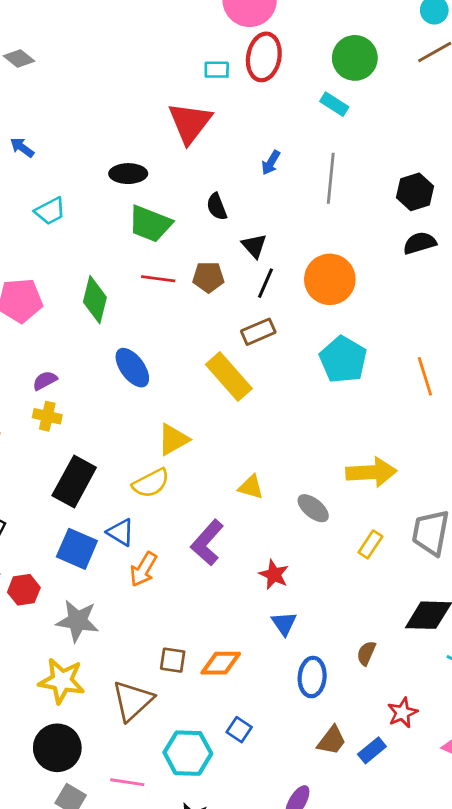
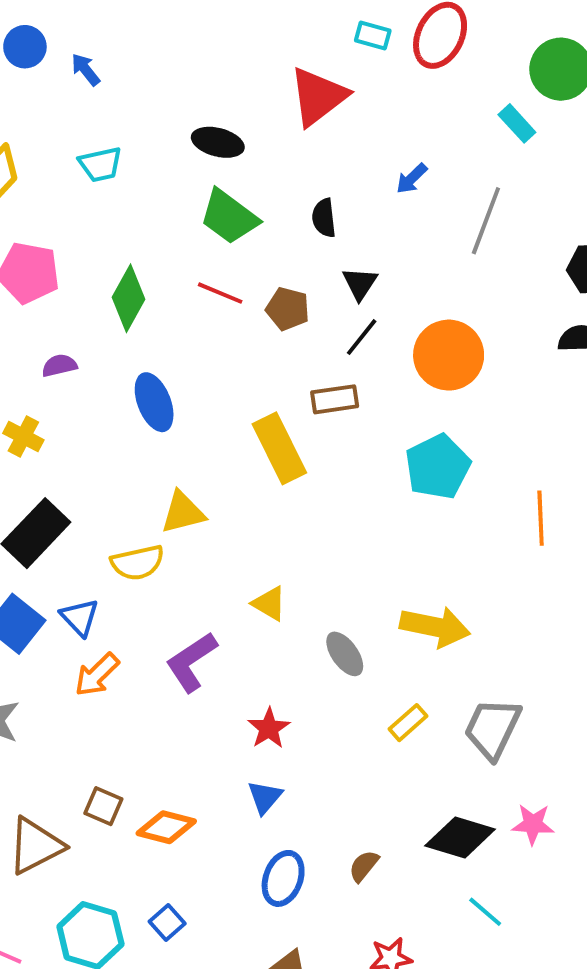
purple semicircle: (45, 381) -> (59, 365), moved

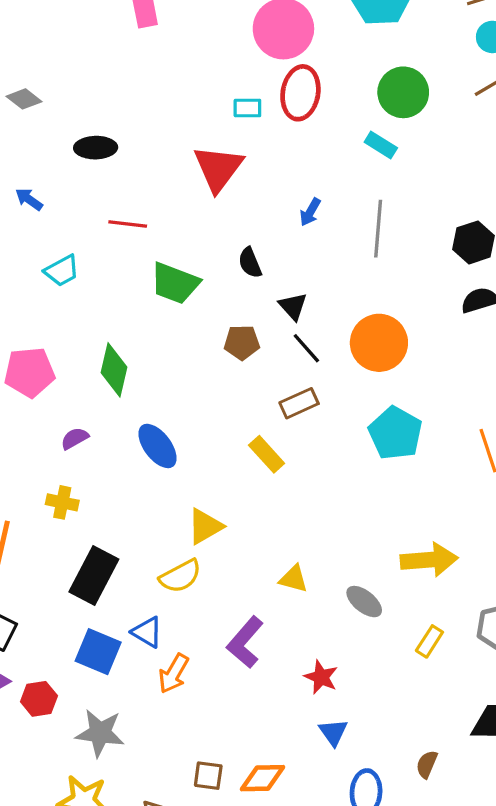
black ellipse: (218, 142) -> (96, 148), moved
red line: (220, 293) -> (128, 224), moved
black line: (362, 337) -> (306, 348), turned -64
yellow rectangle: (279, 448) -> (267, 454), size x0.7

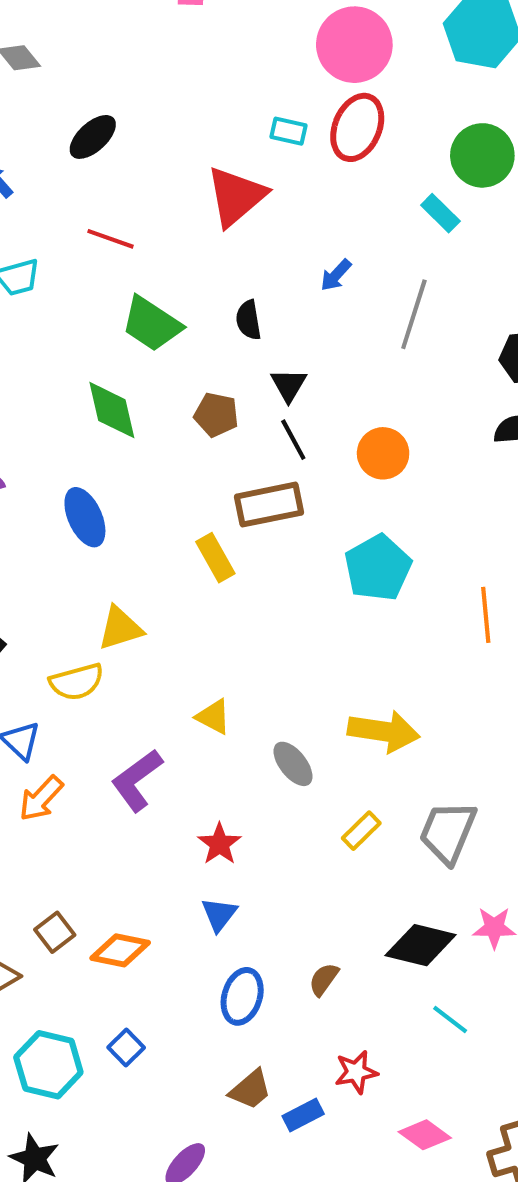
black ellipse: (96, 148) -> (93, 137), turned -54
orange circle: (379, 343) -> (383, 453), size x0.7
green diamond: (114, 370) -> (112, 410), moved, turned -39
brown rectangle: (299, 403) -> (269, 505), size x1.4
brown square: (208, 776) -> (55, 932), turned 32

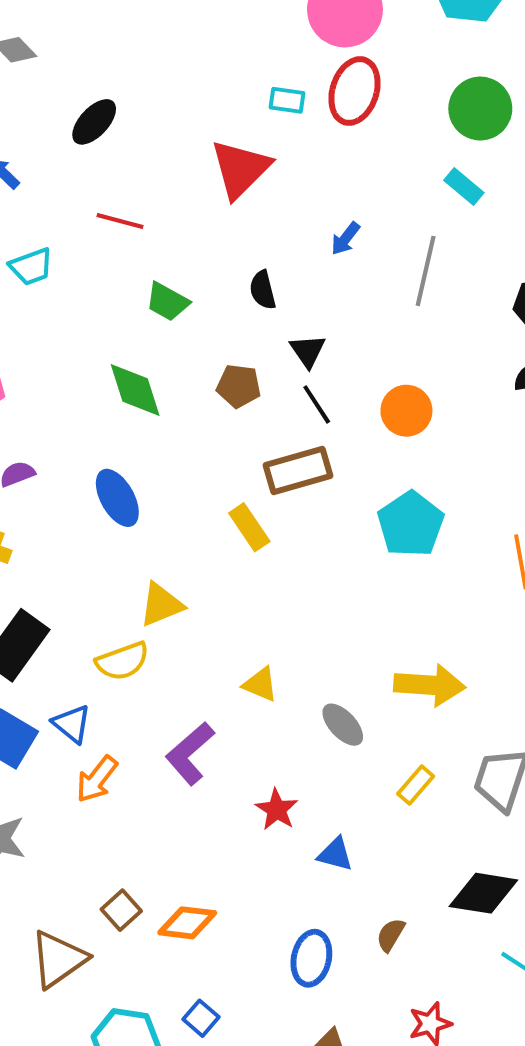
cyan rectangle: (440, 213) -> (464, 187), moved
green trapezoid: (151, 324) -> (167, 302), size x0.7
blue triangle: (219, 914) -> (335, 854), moved, turned -48

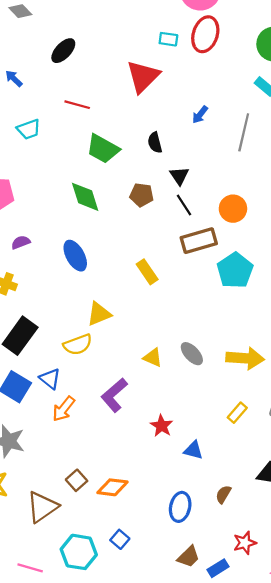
green trapezoid: (167, 302) -> (103, 149), size x1.4
brown rectangle: (298, 471) -> (199, 241), moved
gray ellipse: (343, 725) -> (192, 354), moved

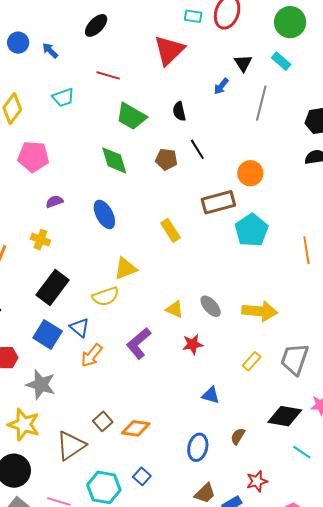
black triangle: (179, 176) -> (243, 63), moved
black line: (184, 205) -> (197, 149), moved
red star: (161, 426) -> (193, 344), moved, turned 30

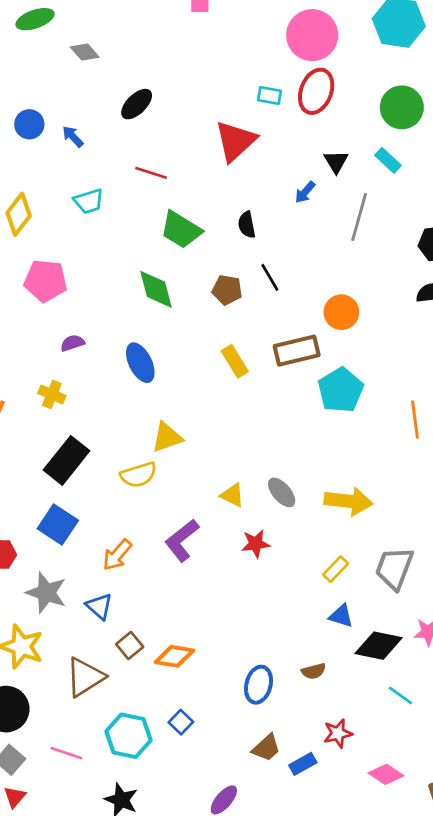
yellow rectangle: (170, 230) -> (235, 361), moved
blue triangle: (80, 327) -> (99, 606), moved
blue triangle: (211, 395) -> (341, 616), moved
brown semicircle: (238, 436) -> (314, 671), turned -138

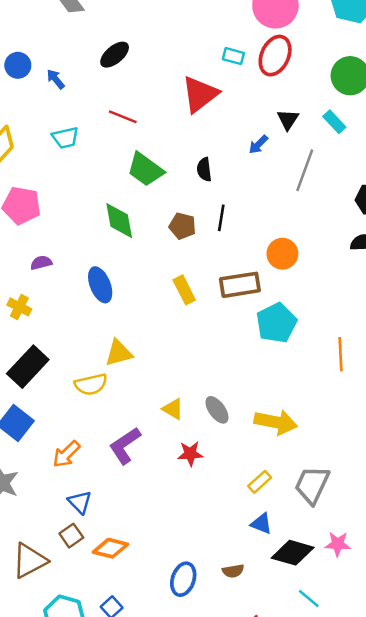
black line: (270, 277) -> (221, 218), turned 35
blue triangle: (99, 606) -> (80, 502), moved

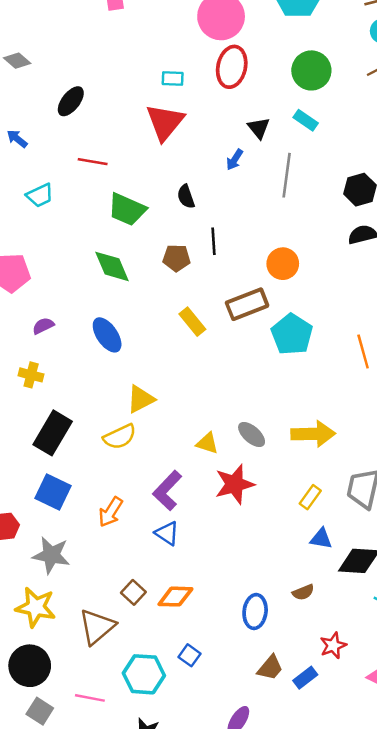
cyan rectangle: (233, 56) -> (173, 78), moved
red star: (190, 454) -> (235, 484), size x1.5
blue triangle: (80, 502) -> (167, 533), moved

